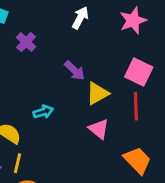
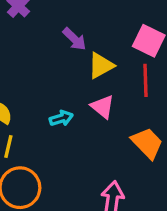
cyan arrow: (43, 112) -> (61, 118), moved

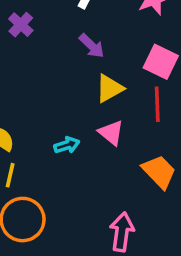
purple arrow: (74, 39) -> (92, 46), moved

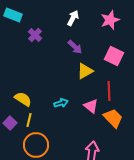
red line: (157, 104) -> (109, 91), moved
pink triangle: (111, 133) -> (91, 106), moved

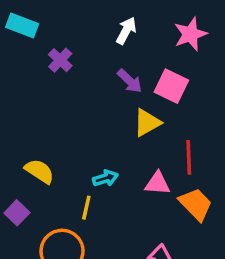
pink square: (114, 56) -> (171, 86), moved
pink triangle: (91, 106) -> (157, 183), turned -35
yellow line: (29, 120) -> (86, 208), moved

